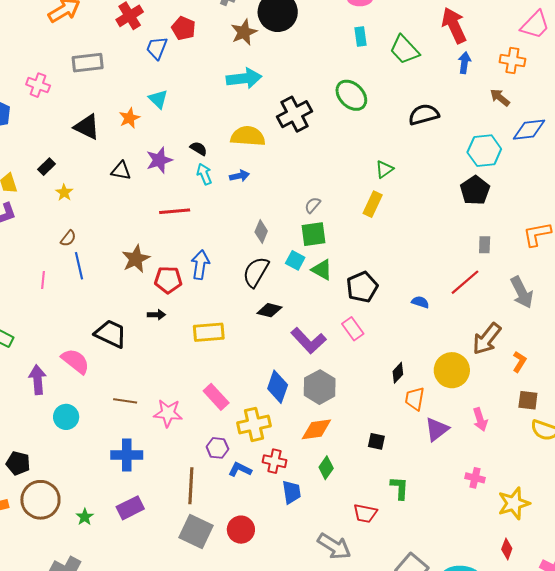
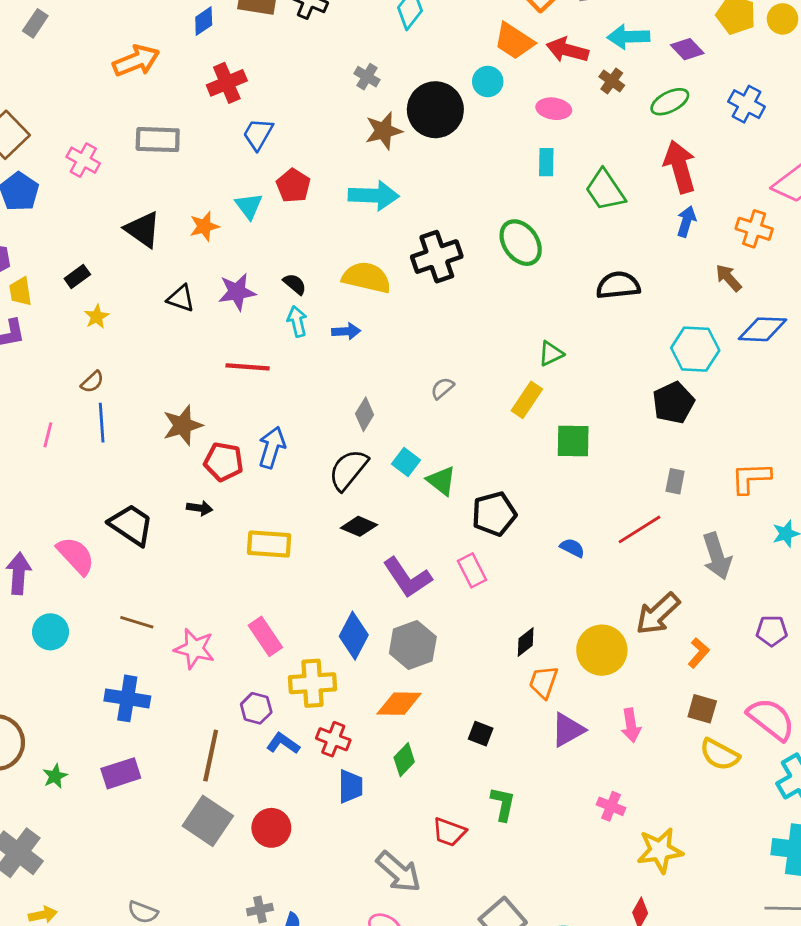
red pentagon: (184, 28) -> (293, 186), moved
green square: (313, 234) -> (573, 441), moved

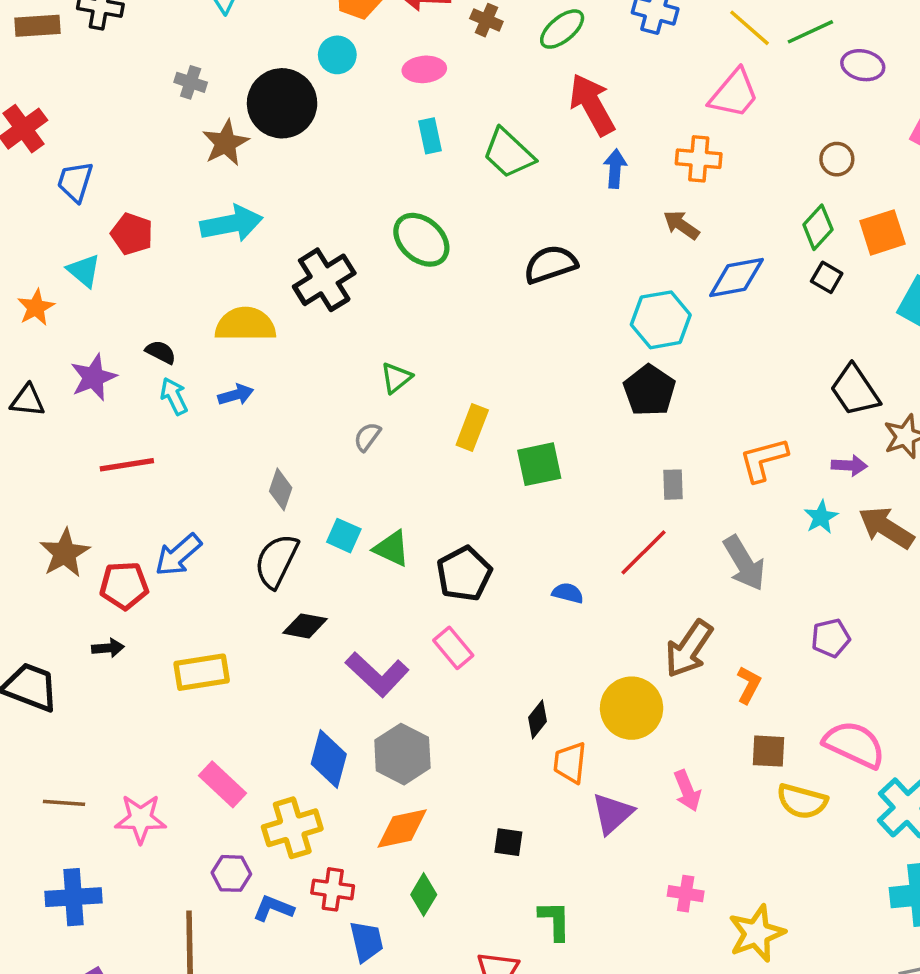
green triangle: (551, 354) -> (396, 378), moved
blue arrow: (272, 447) -> (178, 555), turned -135

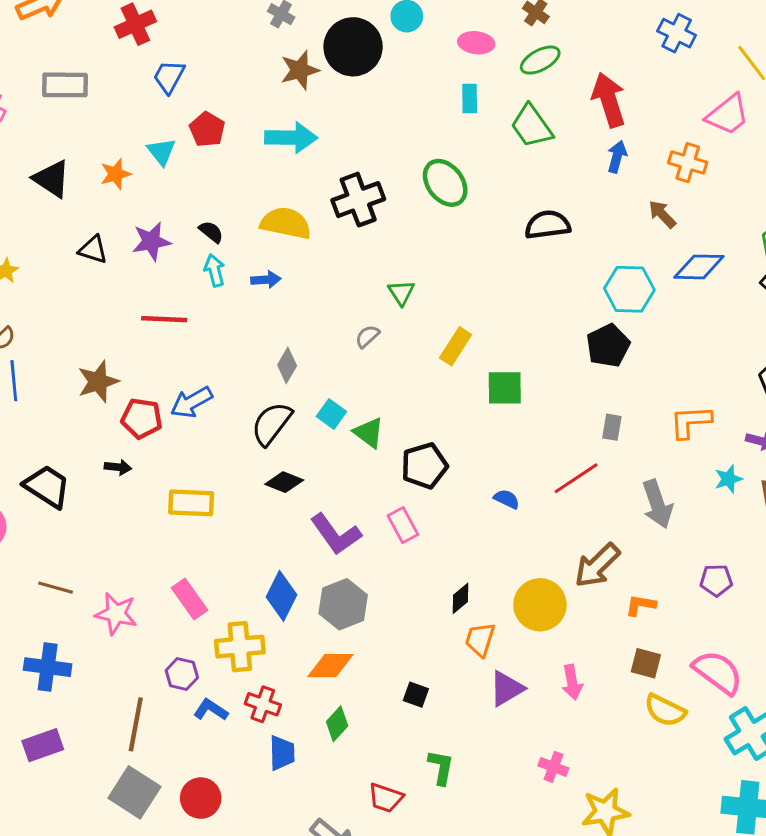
green ellipse: (562, 29) -> (540, 60), moved
green triangle: (396, 378) -> (401, 293), turned -36
orange L-shape: (749, 685) -> (641, 605), turned -120

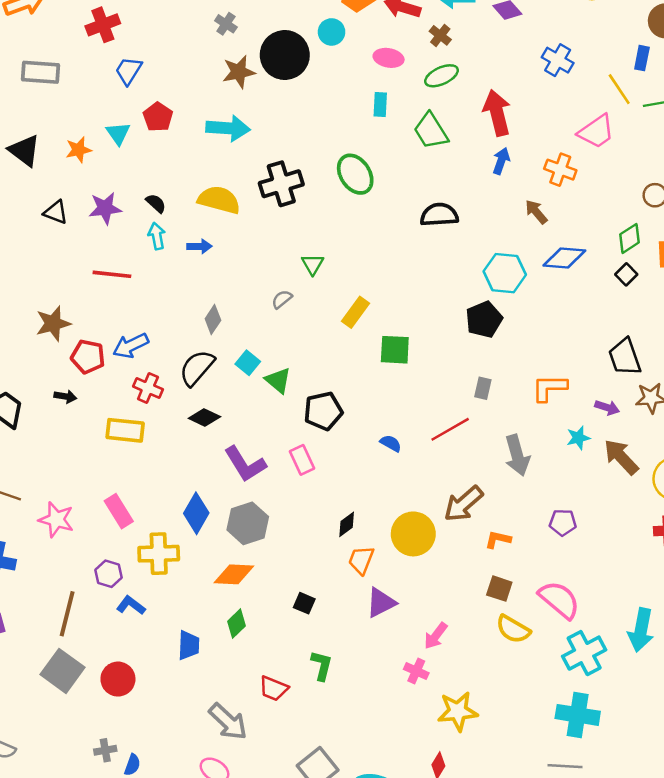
pink arrow: (572, 682) -> (436, 636), moved, turned 44
red cross: (263, 704) -> (148, 388), moved

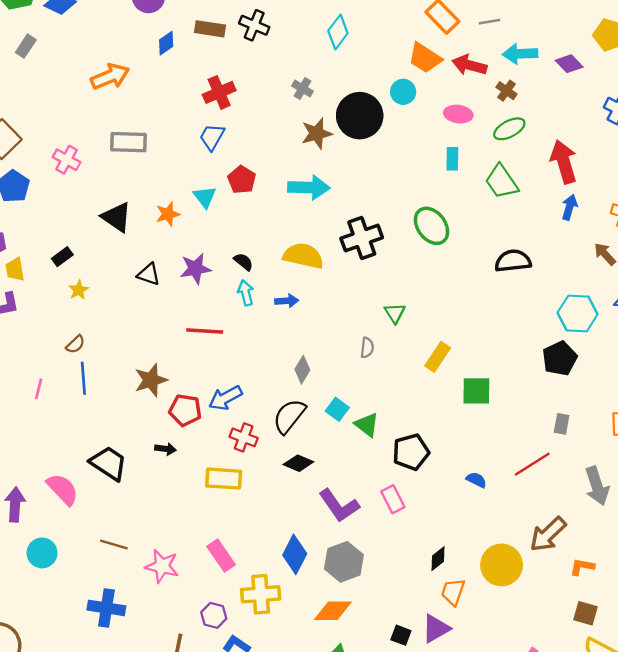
red cross: (103, 25) -> (219, 92), moved
gray semicircle: (282, 299) -> (367, 348), turned 138
purple triangle: (381, 603) -> (436, 629), moved

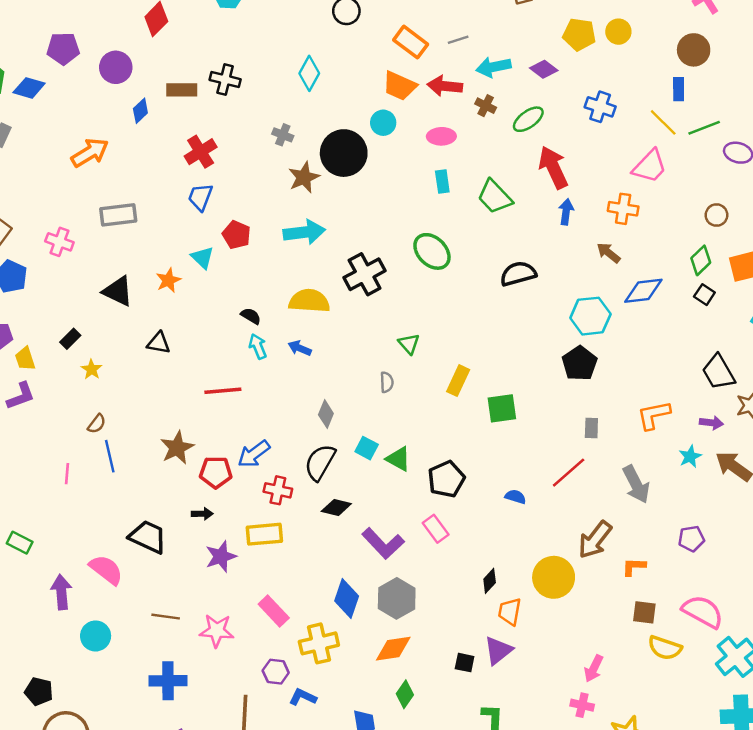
green ellipse: (509, 129) -> (528, 119), moved
purple star: (195, 269) -> (221, 556), moved
blue arrow: (287, 301) -> (300, 348), turned -145

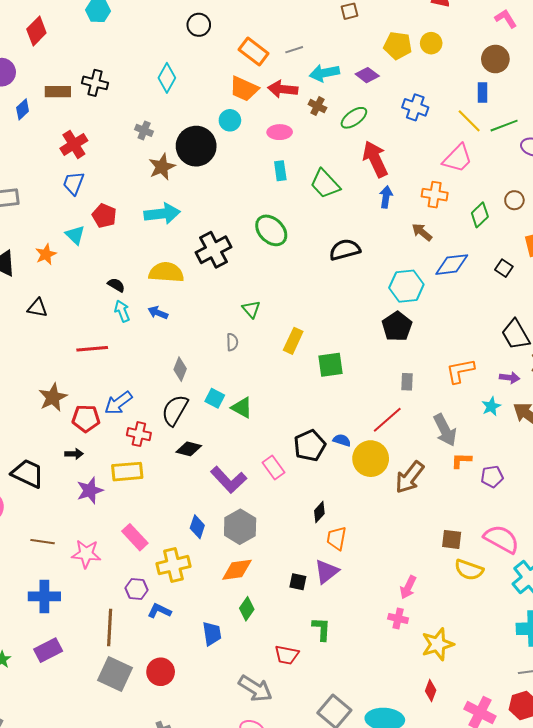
green diamond: (701, 260) -> (480, 215), moved
black pentagon: (446, 479) -> (310, 446), moved
orange L-shape: (634, 567) -> (461, 460), moved
yellow circle: (554, 577) -> (371, 459), moved
blue diamond: (347, 598) -> (197, 527), size x0.7

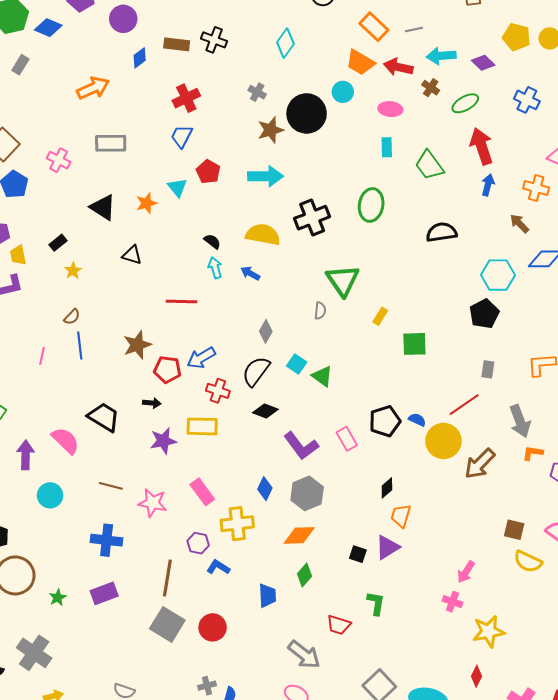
green ellipse: (271, 230) -> (371, 205), turned 48
green triangle: (251, 309) -> (343, 280), size x1.8
yellow rectangle: (293, 341) -> (380, 316), size x0.7

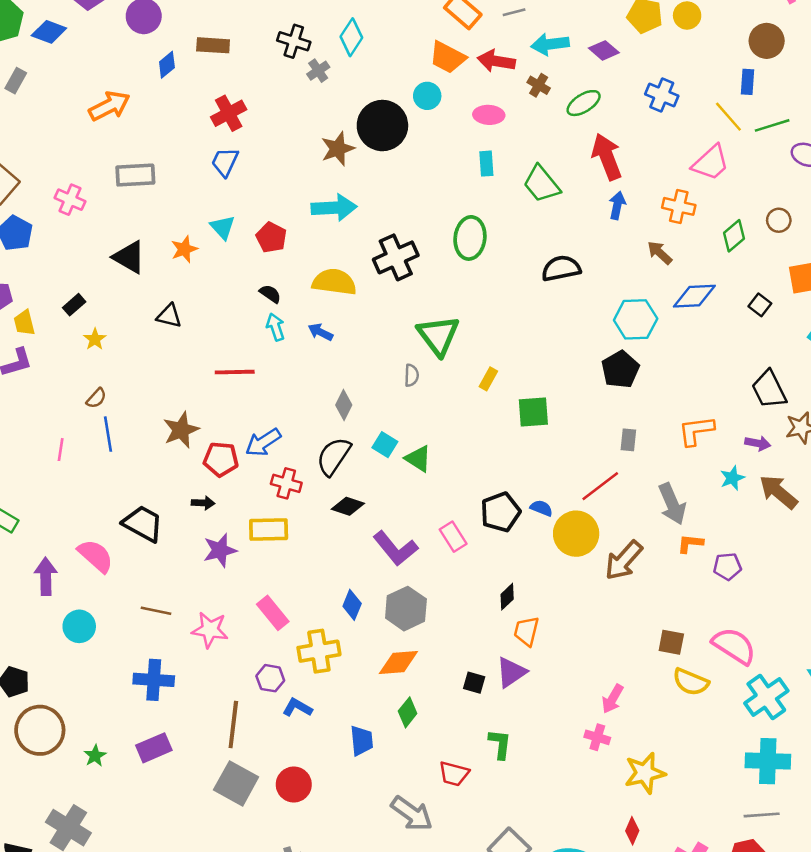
black cross: (214, 40) -> (294, 41), moved
gray cross: (257, 92) -> (318, 71), moved, turned 30
red pentagon: (208, 172) -> (271, 237), moved

